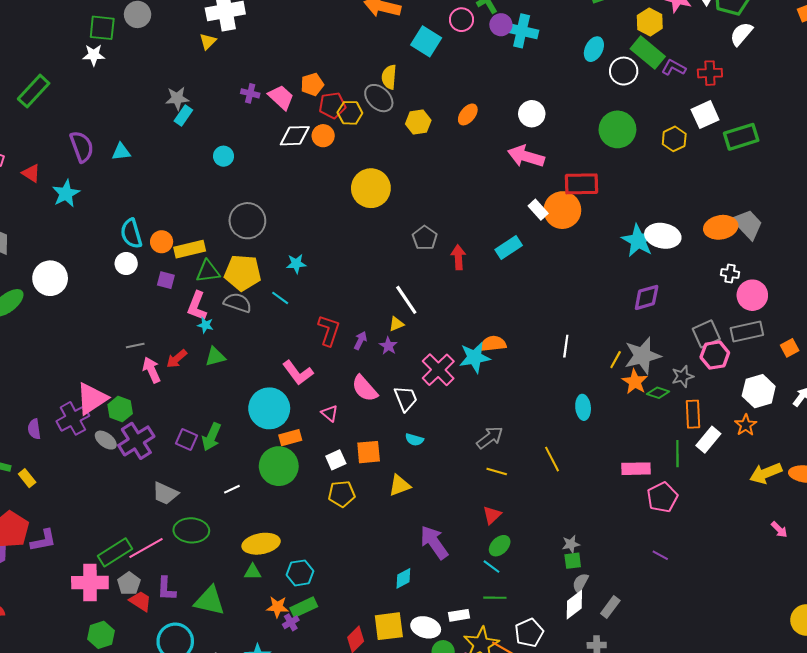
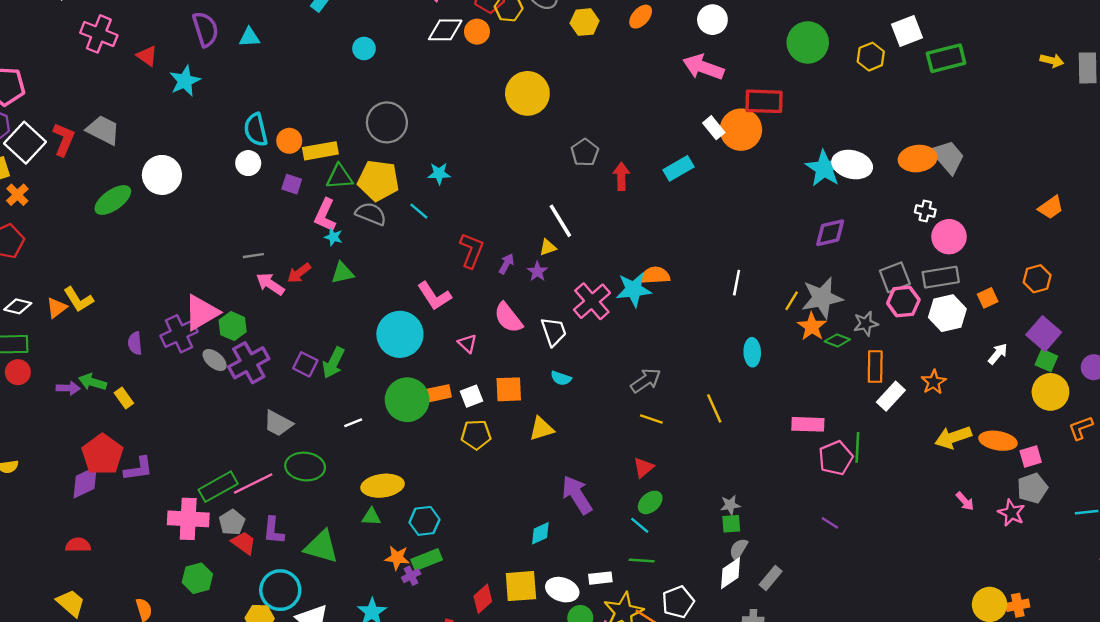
pink arrow: (152, 370) -> (270, 284), turned -35
white hexagon: (759, 391) -> (947, 313), moved
orange rectangle: (290, 438) -> (438, 393), moved
green line: (677, 454) -> (857, 447), moved

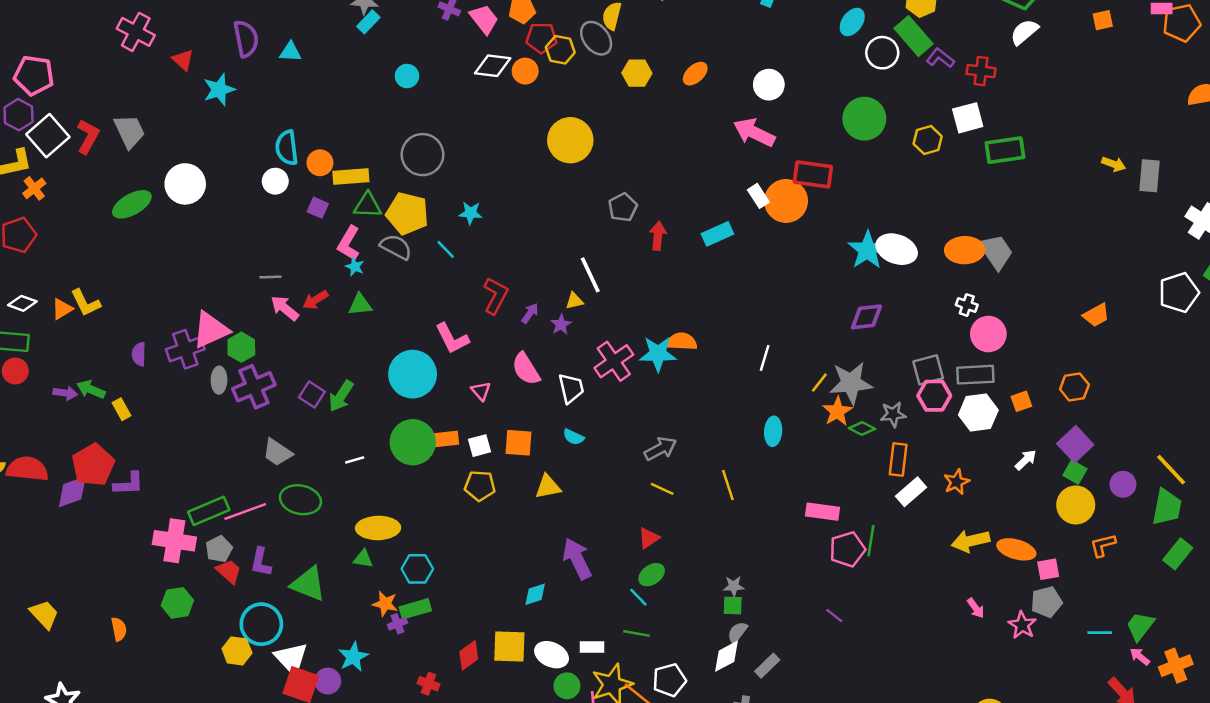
gray trapezoid: (103, 130) -> (129, 131), turned 32
gray ellipse: (215, 360) -> (219, 380), turned 45
red semicircle: (78, 545) -> (27, 469), moved, size x1.6

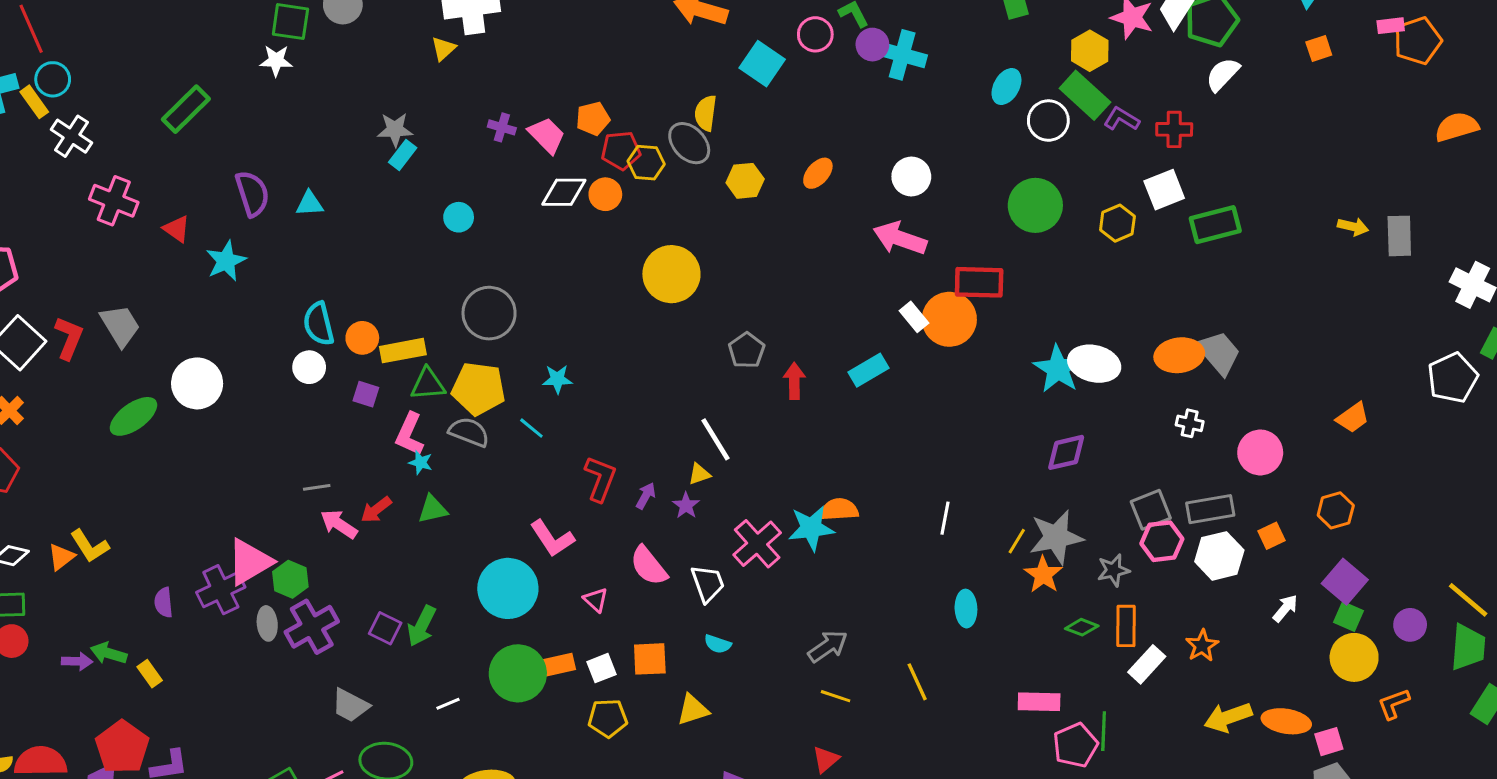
pink circle: (988, 334) -> (1260, 452), moved
green diamond: (862, 428) -> (1082, 627), moved

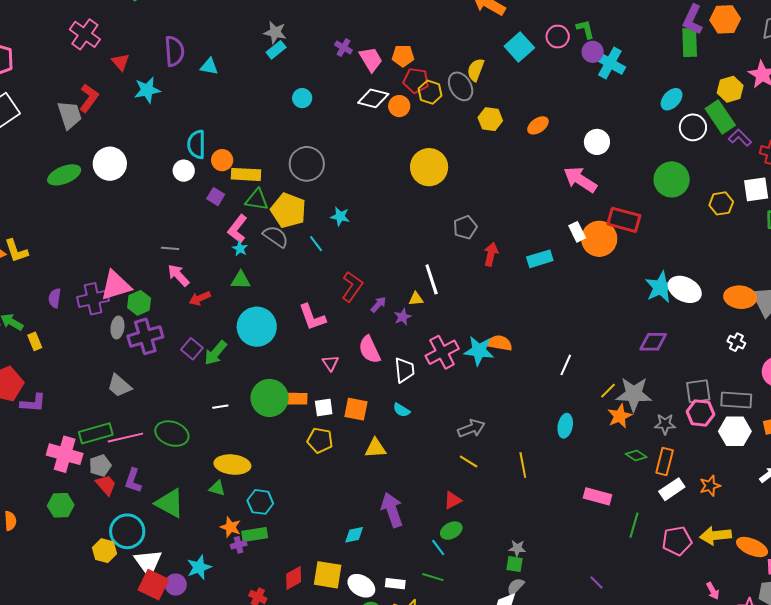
red L-shape: (69, 338) -> (89, 98), moved
red arrow: (376, 510) -> (200, 298), moved
cyan circle: (508, 588) -> (257, 327), moved
gray trapezoid: (350, 705) -> (119, 386), moved
pink pentagon: (1075, 745) -> (677, 541), moved

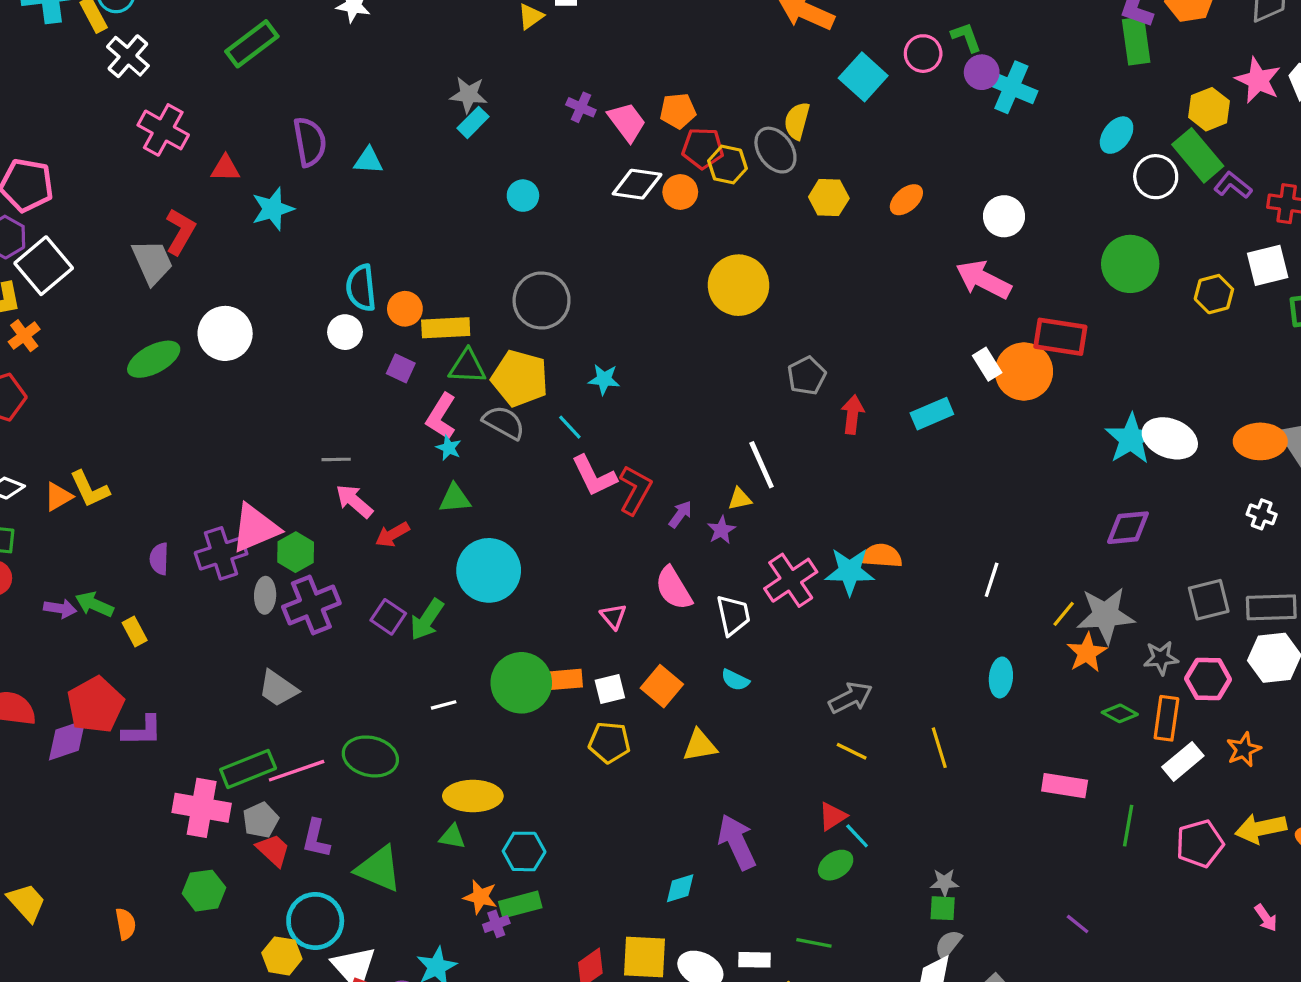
red triangle: (121, 62) -> (225, 168), turned -42
pink L-shape: (312, 317) -> (594, 476), moved
orange square: (356, 409) -> (662, 686), turned 35
pink hexagon: (700, 413) -> (1208, 679), moved
cyan line: (438, 548) -> (857, 836), moved

